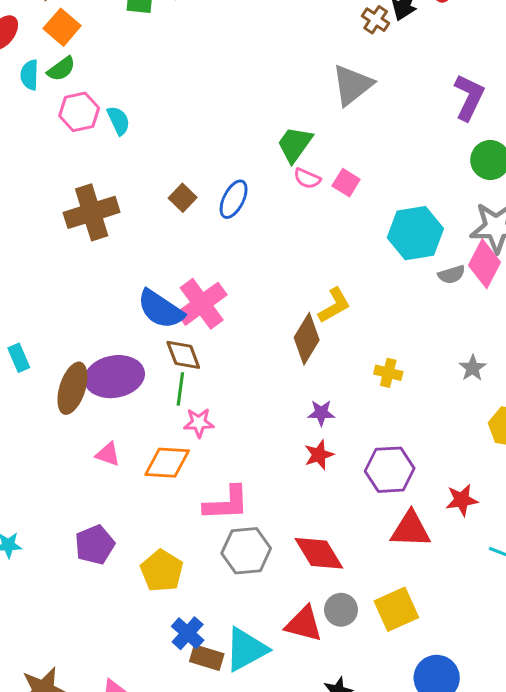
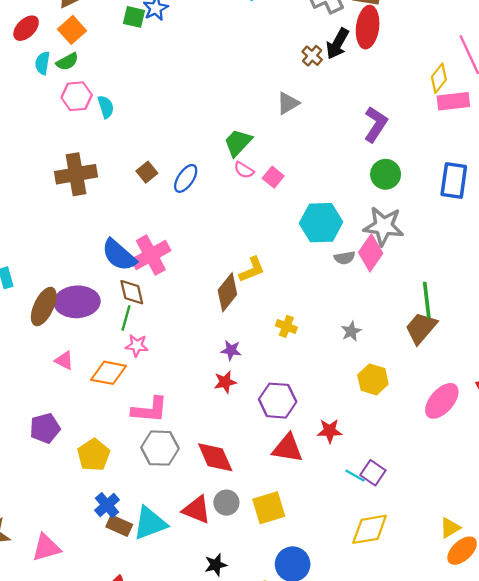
gray triangle: (352, 85) -> (288, 103), size x0.7

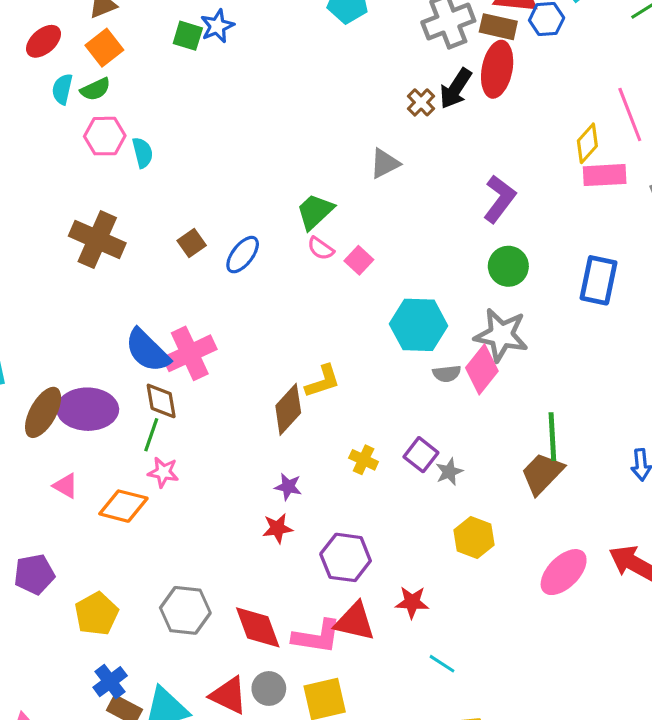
brown cross: (76, 174) -> (97, 240), turned 30
pink L-shape: (150, 410) -> (317, 637), moved
purple square: (373, 473) -> (421, 455), moved

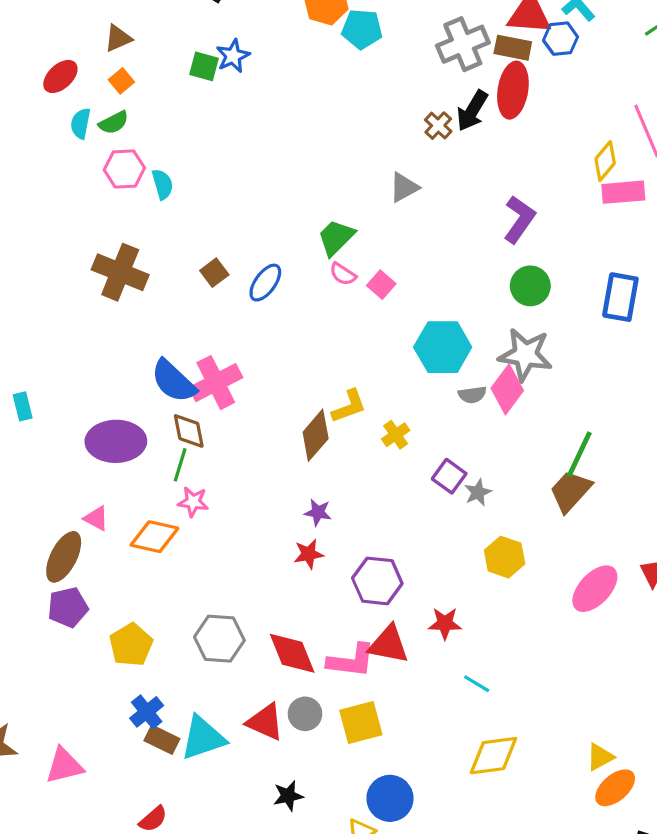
orange square: (104, 48) -> (121, 81), size x0.7
brown ellipse: (43, 412) -> (64, 557), moved
green line: (552, 437) -> (579, 454), turned 30
yellow cross: (364, 460) -> (396, 435), moved, turned 32

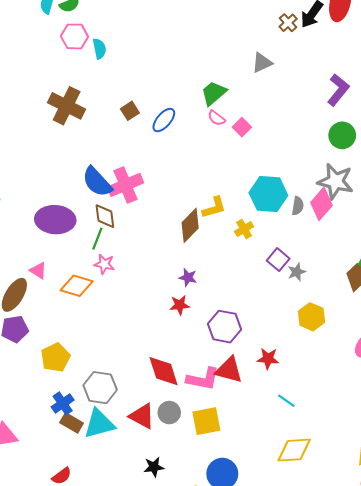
cyan hexagon: (443, 347) -> (268, 194), moved
gray semicircle: (472, 395) -> (298, 206), turned -78
gray hexagon: (219, 639) -> (100, 388), moved

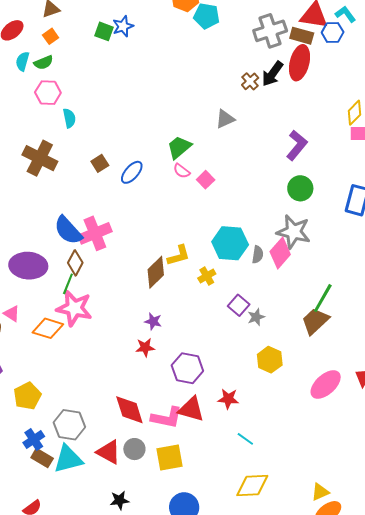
cyan semicircle: (99, 49) -> (69, 118), moved
brown diamond: (105, 216) -> (75, 263), turned 35
pink star: (104, 264) -> (74, 308), size x1.8

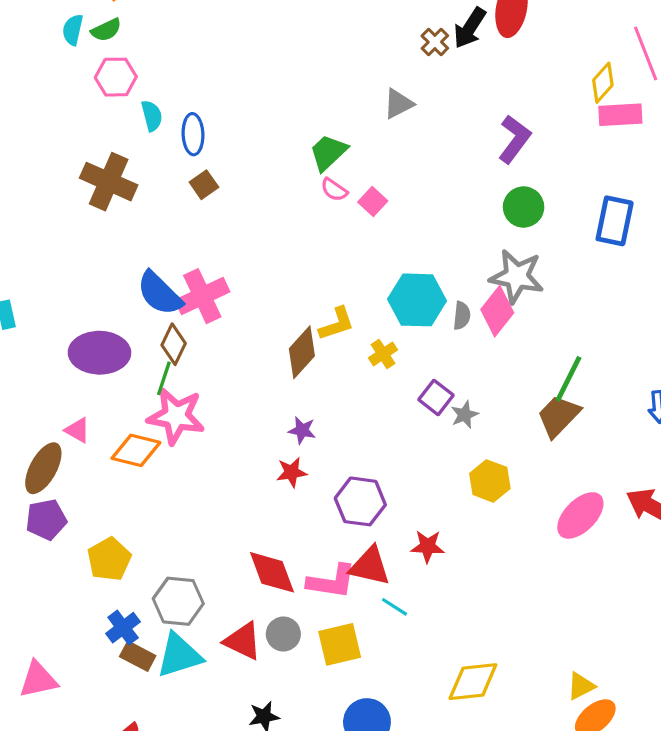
blue ellipse: (132, 172) -> (193, 134), moved, turned -40
cyan line: (245, 439) -> (394, 607), moved

